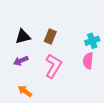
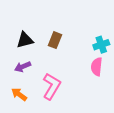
pink L-shape: (53, 66) -> (52, 86), moved
orange arrow: (25, 91) -> (19, 94), moved

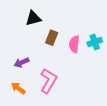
black triangle: (25, 40) -> (33, 18), moved
pink semicircle: (97, 67) -> (74, 44), moved

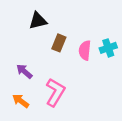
purple arrow: (21, 62) -> (24, 71), turned 64

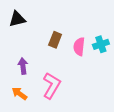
black triangle: (38, 21) -> (17, 19), moved
purple arrow: (24, 71) -> (23, 66), turned 42

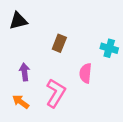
cyan cross: (101, 44) -> (109, 48), turned 35
pink semicircle: (79, 47) -> (86, 73), moved

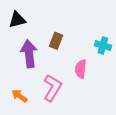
purple arrow: (24, 72) -> (29, 54), moved, size x1.6

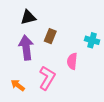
black triangle: (17, 20) -> (28, 17), moved

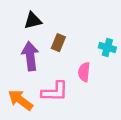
pink L-shape: (47, 78) -> (55, 92), turned 60
orange arrow: (18, 85) -> (20, 100), size x1.5

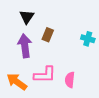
black triangle: (33, 21) -> (27, 17), turned -42
pink semicircle: (84, 72) -> (70, 80), moved

